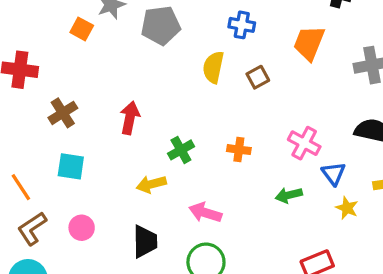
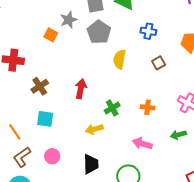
gray pentagon: (161, 25) -> (99, 32), turned -30
yellow semicircle: (213, 67) -> (119, 59), moved
pink arrow: (205, 213) -> (142, 144), moved

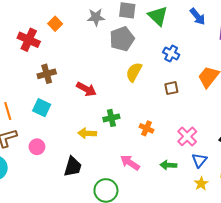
orange square: (51, 35) -> (55, 24), moved
red arrow: (81, 89) -> (86, 89), turned 90

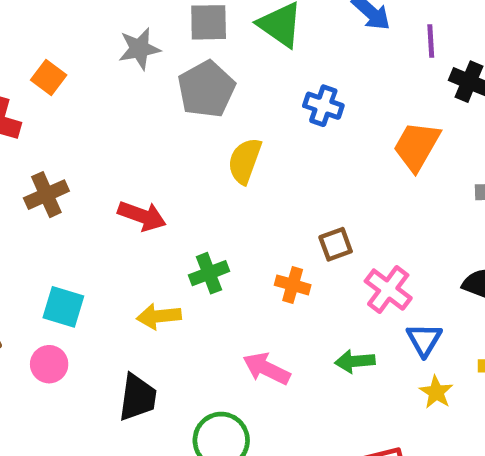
brown square: (171, 88) -> (336, 244), moved
cyan square: (42, 108) -> (63, 307), moved

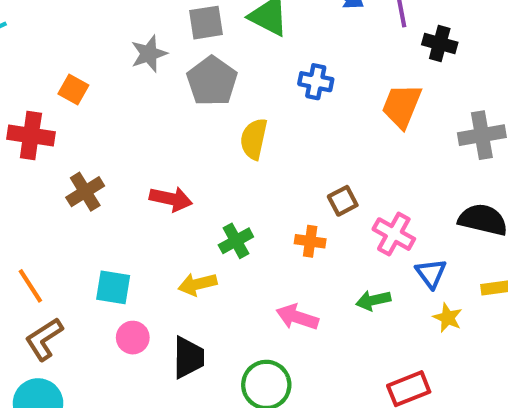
pink circle: (49, 364) -> (133, 338), moved

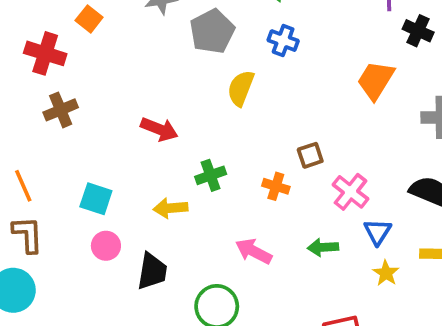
blue cross: (316, 82) -> (283, 41), moved
brown cross: (85, 192) -> (61, 110), moved
brown L-shape: (44, 339) -> (28, 234), turned 111

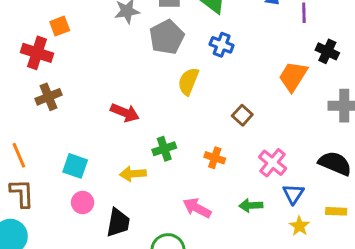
orange square: (89, 19) -> (60, 26), moved, turned 30
black cross: (418, 31) -> (327, 51), moved
brown square: (310, 155) -> (242, 115), moved, turned -30

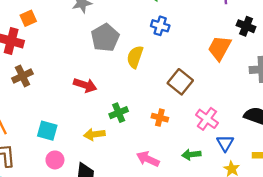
gray pentagon: (167, 37) -> (105, 38), moved
brown square: (242, 115) -> (180, 82), size x1.5

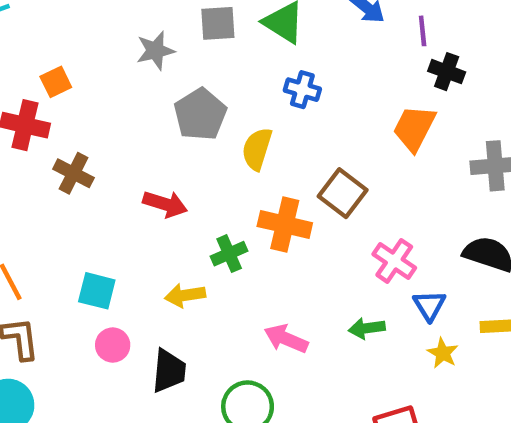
black cross: (246, 26) -> (447, 72), moved
brown cross: (22, 76) -> (73, 173), moved, turned -36
orange cross: (160, 118) -> (285, 225), moved, size x1.6

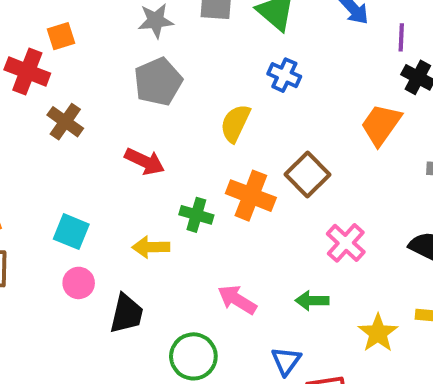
gray pentagon: (200, 114) -> (158, 82), moved
green cross: (229, 254) -> (196, 215), turned 32
blue triangle: (429, 305) -> (286, 361), moved
yellow star: (443, 353) -> (378, 333), size x1.4

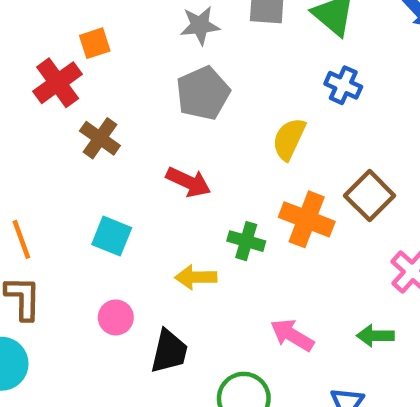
red cross: (27, 72) -> (58, 83), turned 33
cyan square: (71, 232) -> (112, 236), moved

